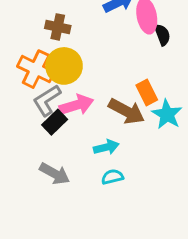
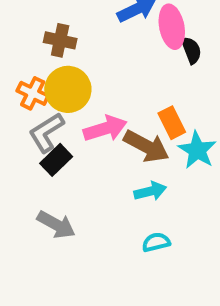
orange cross: (36, 69) -> (33, 93), size x0.7
pink arrow: (77, 105) -> (105, 129), moved
cyan arrow: (106, 147) -> (150, 191), moved
cyan semicircle: (112, 177) -> (156, 242), moved

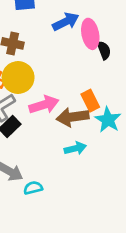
brown arrow: (146, 146) -> (73, 117), turned 144
cyan semicircle: (156, 242) -> (33, 188), moved

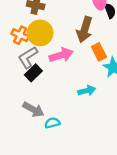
brown arrow: (73, 117) -> (84, 30), moved, turned -65

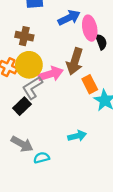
pink arrow: (61, 55) -> (51, 74), moved
gray L-shape: (28, 57) -> (32, 88), moved
cyan arrow: (87, 91) -> (77, 136), moved

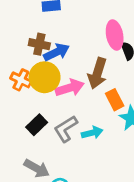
blue arrow: (69, 18) -> (56, 52), moved
gray L-shape: (32, 88) -> (66, 129), moved
cyan arrow: (77, 136) -> (92, 133), moved

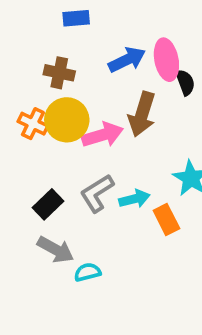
blue arrow: (56, 52) -> (127, 60), moved
orange rectangle: (115, 100) -> (166, 220), moved
black rectangle: (37, 125) -> (48, 204), moved

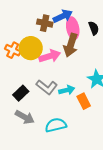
pink ellipse: (166, 60) -> (73, 28), moved
brown cross: (59, 73) -> (45, 23), moved
gray L-shape: (97, 193) -> (47, 87), turned -110
cyan semicircle: (87, 272) -> (56, 125), moved, size x1.5

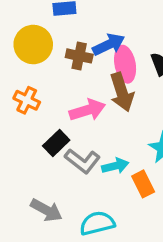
brown arrow: (71, 45) -> (122, 92), turned -35
yellow circle: (31, 48) -> (33, 44), moved
black rectangle: (21, 93) -> (56, 143), moved

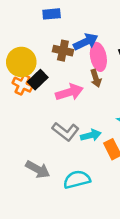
yellow circle: (33, 44) -> (21, 62), moved
brown arrow: (122, 92) -> (96, 78), size x0.6
black rectangle: (56, 143) -> (38, 80), moved

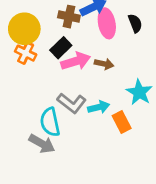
brown arrow: (96, 78) -> (104, 64), moved, turned -60
black rectangle: (38, 80) -> (61, 48), moved
cyan semicircle: (77, 180) -> (50, 122), moved, turned -88

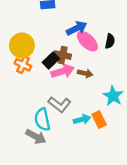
brown cross: (69, 17) -> (63, 55), moved
pink ellipse: (107, 23) -> (87, 41), turned -35
black semicircle: (135, 23) -> (110, 41), turned 32
cyan arrow: (99, 107) -> (82, 119), moved

